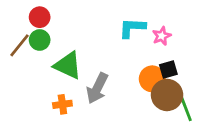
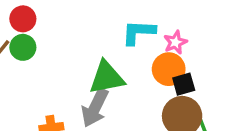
green triangle: (68, 65) -> (107, 78), moved, turned -36
orange circle: (152, 79) -> (169, 69), moved

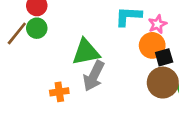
green triangle: (107, 78) -> (86, 52), moved

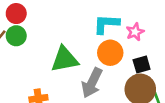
orange circle: (152, 45) -> (110, 53), moved
gray arrow: (94, 76) -> (92, 83), moved

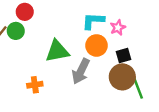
red circle: (16, 14) -> (25, 12), moved

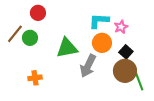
green circle: (16, 31) -> (30, 38), moved
black square: (123, 56) -> (126, 52), turned -32
orange cross: (35, 85) -> (35, 78), moved

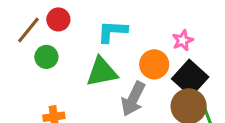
cyan L-shape: (99, 21) -> (112, 31), moved
brown line: (15, 34) -> (28, 30), moved
black square: (126, 52) -> (190, 78), size x1.6

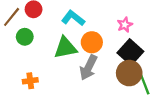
cyan L-shape: (112, 31) -> (73, 18), turned 35
orange circle: (154, 64) -> (92, 42), moved

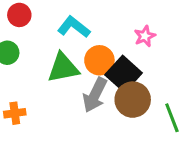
black square: (130, 52) -> (124, 74), moved
brown circle: (129, 73) -> (133, 100), moved

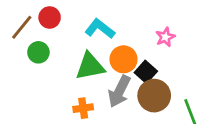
black square: (124, 74) -> (146, 72), size x0.7
orange cross: (15, 113) -> (83, 108), moved

